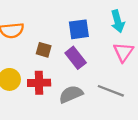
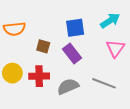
cyan arrow: (118, 21) -> (110, 21), turned -108

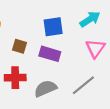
purple rectangle: (72, 54) -> (50, 54), turned -36
gray line: (104, 83) -> (83, 85), turned -60

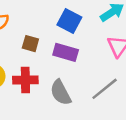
blue square: (53, 27) -> (69, 21), turned 36
gray semicircle: (45, 89) -> (61, 93), turned -95

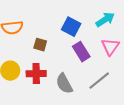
purple rectangle: (66, 52) -> (81, 52), moved, turned 42

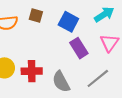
brown square: (40, 45) -> (36, 15), moved

